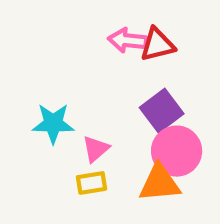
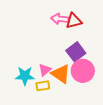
cyan star: (53, 123) -> (25, 76), moved
orange triangle: (160, 183) -> (61, 74), moved, turned 40

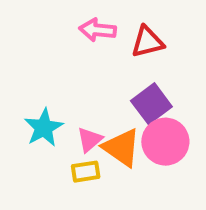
pink arrow: (60, 19) -> (98, 30), moved
cyan star: (25, 76) -> (44, 128), moved, turned -30

